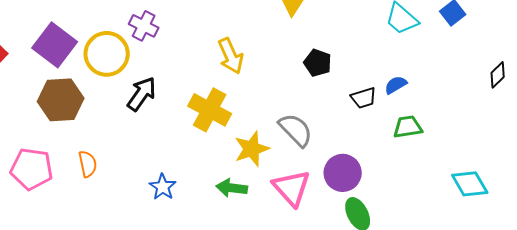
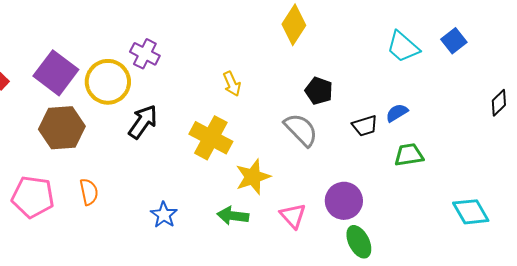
yellow arrow: (231, 56) -> (232, 84), size x0.7
gray semicircle: (296, 130) -> (301, 130), moved
pink triangle: (292, 188) -> (293, 216), size x0.7

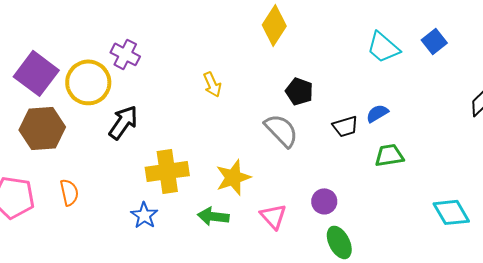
yellow cross: (211, 138) -> (167, 171), moved, turned -36
purple circle: (344, 201) -> (324, 201), size x0.7

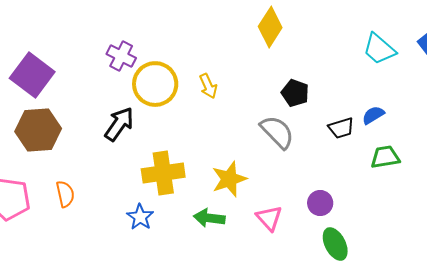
yellow circle: (88, 82) -> (155, 84), moved

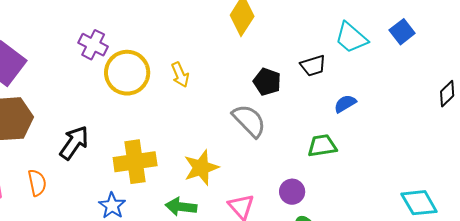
black arrow: (119, 124) -> (74, 143), moved
black trapezoid: (341, 128) -> (313, 66), moved
green trapezoid: (385, 157) -> (322, 146), moved

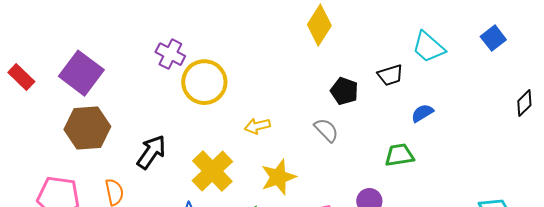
blue square: (402, 32) -> (493, 38), moved
yellow arrow: (180, 75) -> (257, 126), moved, turned 100
gray semicircle: (249, 121) -> (326, 130), size x0.7
yellow cross: (135, 162) -> (212, 171), turned -36

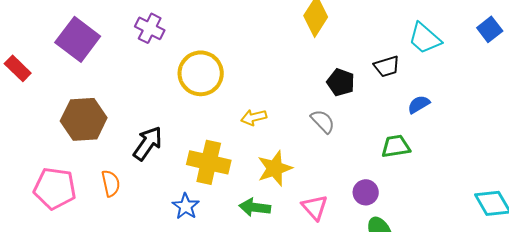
purple cross: (170, 54) -> (150, 28), moved
purple square: (81, 73) -> (78, 39), moved
yellow cross: (212, 171) -> (209, 162), turned -33

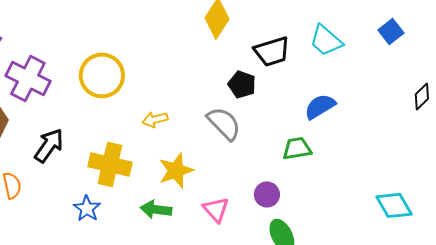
purple cross: (150, 28) -> (28, 78), moved, size x1.5
black trapezoid: (387, 66) -> (272, 51), moved, size x1.4
blue semicircle: (419, 104) -> (320, 106), size x1.4
gray semicircle: (323, 121) -> (224, 123), size x1.4

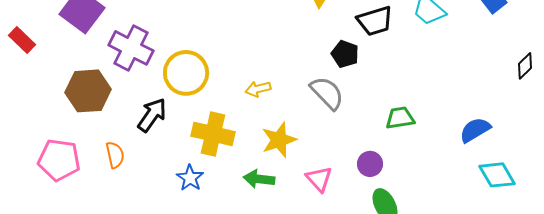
yellow circle: (102, 75) -> (186, 73), moved
blue semicircle: (320, 106) -> (475, 130), moved

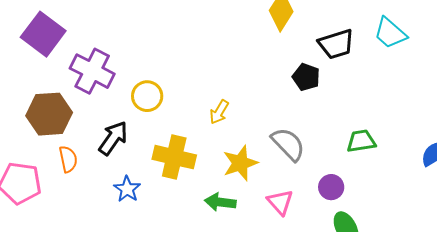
yellow circle: (186, 73) -> (147, 96), size x0.7
yellow arrow: (258, 89) -> (219, 112), turned -45
gray semicircle: (327, 93) -> (288, 144), moved
orange semicircle: (115, 155) -> (68, 159), moved
blue star: (190, 178) -> (127, 189), moved

